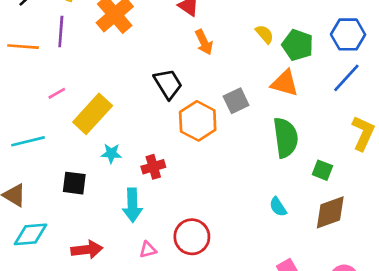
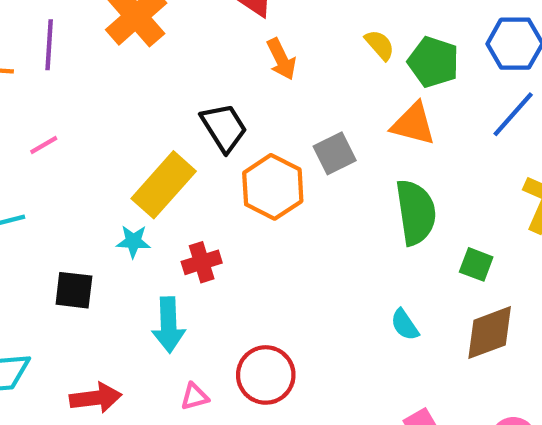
yellow rectangle: (93, 114) -> (164, 185), moved

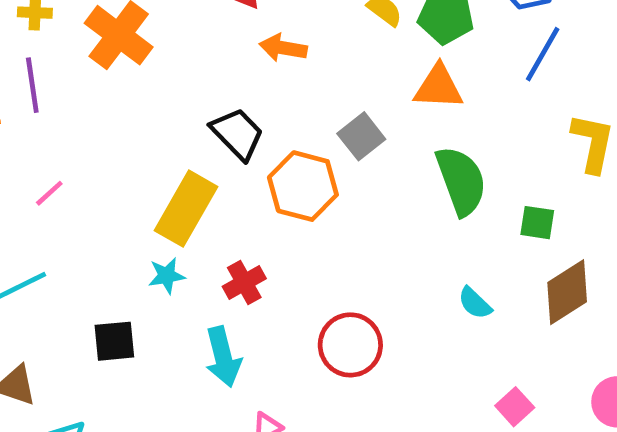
orange arrow: (281, 59) -> (283, 48), turned 138
red circle: (266, 375) -> (350, 345), moved

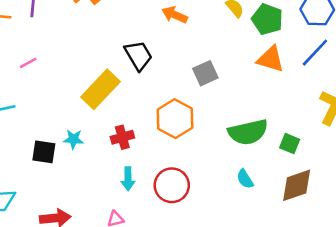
orange triangle: (438, 87) -> (271, 59), moved
green semicircle: (461, 181) -> (248, 132), moved, turned 84
orange hexagon: (303, 186) -> (175, 119), moved
cyan star: (167, 276) -> (73, 139), moved
cyan arrow: (223, 357) -> (128, 179), moved, size x0.7

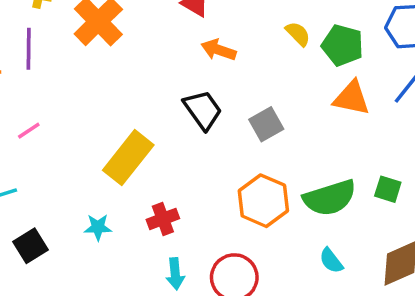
black trapezoid: (138, 55) -> (203, 110), moved
orange hexagon: (175, 119) -> (263, 201), moved
green square: (290, 144) -> (388, 189), moved
black square: (44, 152) -> (31, 246), moved, turned -35

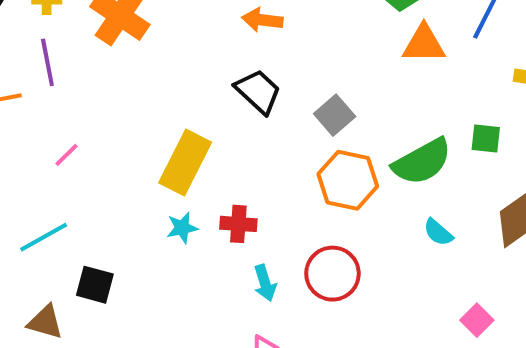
gray square: (266, 124) -> (335, 115), moved
red cross: (163, 219) -> (238, 224), turned 36
cyan star: (98, 227) -> (182, 228), moved
black square: (31, 246) -> (95, 285), turned -32

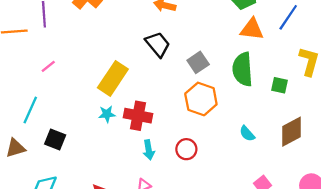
green semicircle: (422, 162) -> (243, 69), moved, turned 108
red cross: (238, 224) -> (138, 116), size x1.4
cyan line: (44, 237) -> (30, 110), turned -44
red circle: (332, 274) -> (186, 149), size x0.7
brown triangle: (45, 322) -> (15, 148), moved, turned -40

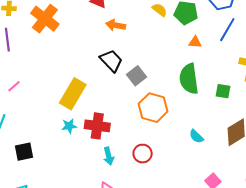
orange triangle: (252, 29) -> (195, 42), size x0.6
gray square: (198, 62) -> (137, 76), moved
black square: (55, 139) -> (24, 152), turned -30

